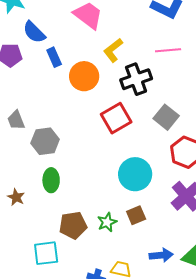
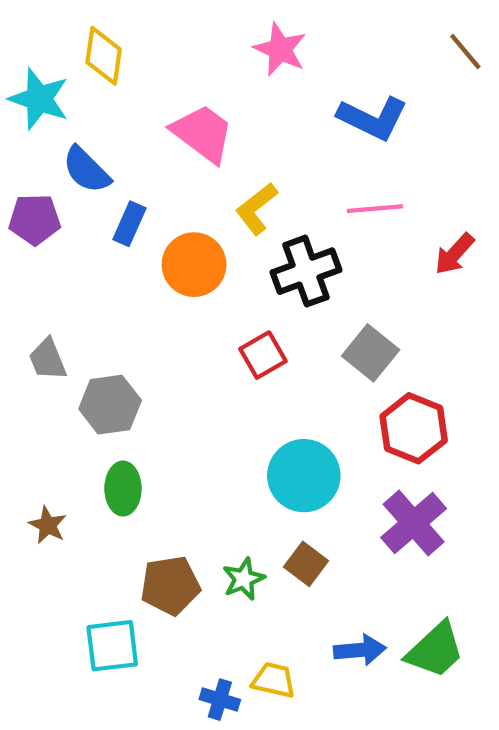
blue rectangle: (54, 57) -> (129, 224), turned 48
red square: (116, 118) -> (263, 355), size x0.7
brown square: (136, 215) -> (306, 564), turned -30

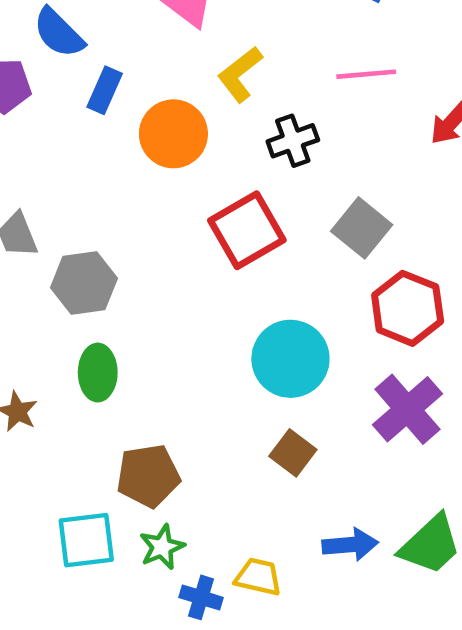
black cross: (306, 271) -> (293, 141), size x0.7
red square: (263, 355) -> (247, 230), size x1.5
green star: (244, 579) -> (162, 547), moved

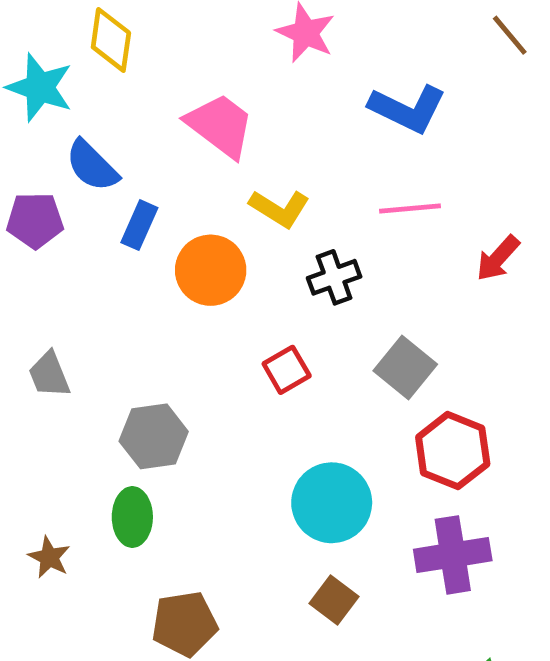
yellow L-shape: (240, 74) -> (279, 208), turned -110
red square: (247, 230) -> (287, 370), size x0.6
gray hexagon: (84, 283) -> (154, 436), moved
purple cross: (408, 409) -> (453, 555), turned 32

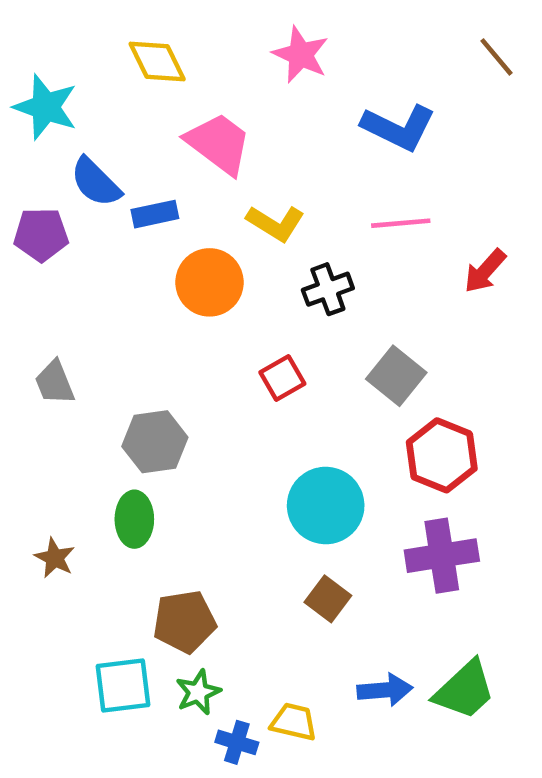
yellow diamond: (111, 40) -> (157, 61), moved, turned -34
blue rectangle: (139, 225) -> (155, 214), moved, turned 54

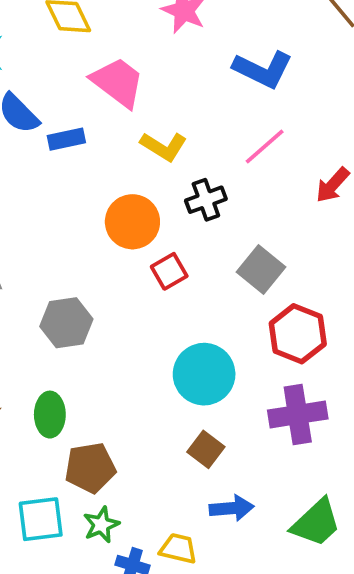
pink line: (401, 223) -> (265, 146), turned -36
orange circle: (209, 282) -> (132, 222), moved
green ellipse: (134, 519) -> (50, 415), moved
blue arrow: (385, 690) -> (232, 508), moved

